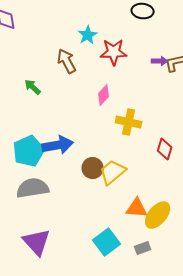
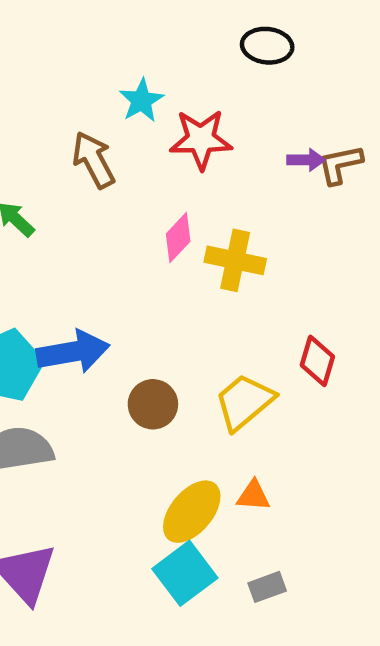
yellow cross: (129, 122) -> (235, 260), moved
yellow trapezoid: (113, 172) -> (244, 402), moved
orange triangle: (137, 208) -> (253, 496), size x0.7
yellow ellipse: (158, 215) -> (192, 512), moved

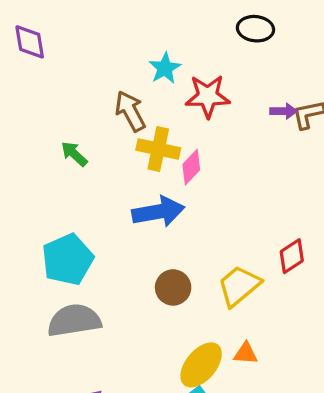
yellow cross: (235, 260) -> (158, 149), moved
blue arrow: (73, 352) -> (158, 212), moved
red diamond: (317, 361) -> (292, 256), turned 40

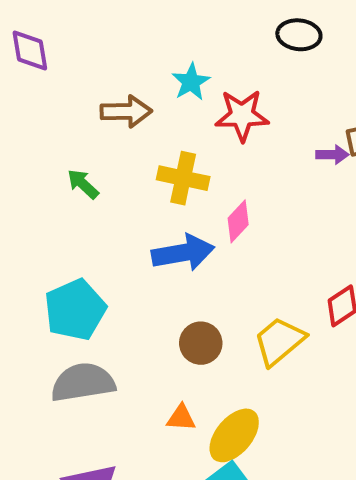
brown arrow: (130, 111) -> (126, 111), moved, turned 117
purple arrow: (284, 111) -> (332, 155), moved
pink diamond: (191, 167) -> (238, 221), moved
orange triangle: (246, 353) -> (181, 418), moved

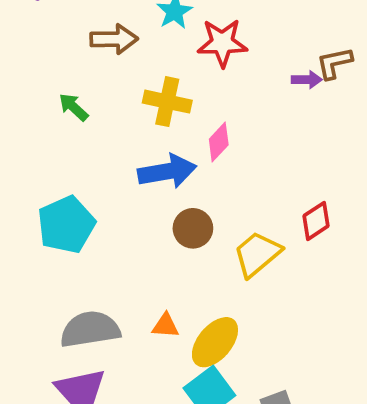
brown circle: (201, 343) -> (193, 228), moved
gray semicircle: (83, 382) -> (90, 329), moved

